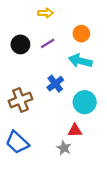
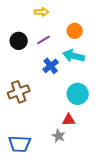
blue cross: (55, 84) -> (51, 66), moved
blue trapezoid: (17, 142) -> (20, 144), moved, turned -40

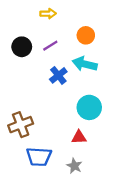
brown cross: (19, 92) -> (21, 125), moved
gray star: (59, 136) -> (74, 166), moved
blue trapezoid: (20, 144) -> (39, 157), moved

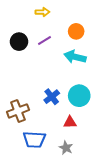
blue cross: (58, 75) -> (52, 97), moved

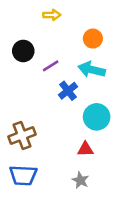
purple line: (45, 41) -> (51, 66), moved
blue cross: (52, 97) -> (68, 91), moved
blue trapezoid: (34, 140) -> (23, 175), moved

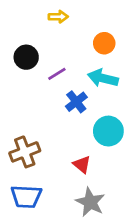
red triangle: (85, 149) -> (82, 164), moved, turned 42
gray star: (80, 180) -> (90, 202), size x1.5

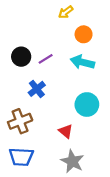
yellow arrow: (58, 17) -> (66, 12), moved, turned 144
black circle: (26, 57) -> (21, 57), moved
blue cross: (76, 102) -> (37, 89), moved

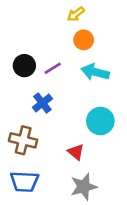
orange circle: (84, 34) -> (84, 40), moved
brown cross: (20, 121) -> (23, 140), turned 35
gray star: (72, 161) -> (84, 187), turned 30

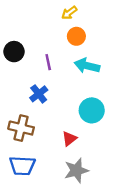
black circle: (24, 66) -> (14, 52), moved
purple line: (53, 68) -> (48, 62), turned -70
red triangle: (76, 152) -> (69, 139), turned 42

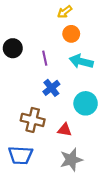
blue cross: (39, 94) -> (51, 88), moved
brown cross: (21, 128) -> (33, 120), moved
red triangle: (69, 139) -> (65, 130), turned 48

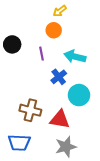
orange circle: (71, 34) -> (54, 30), moved
blue cross: (51, 88) -> (59, 77), moved
red triangle: (65, 130) -> (60, 119), size x1.5

